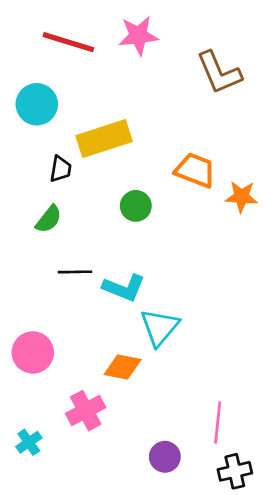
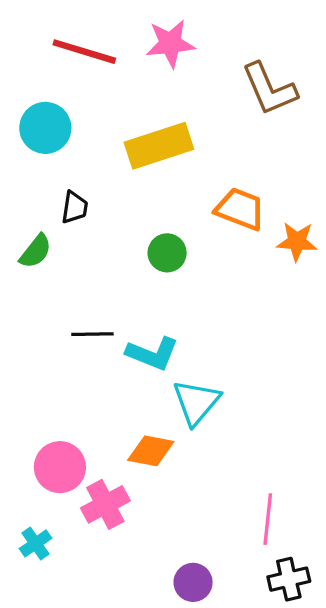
yellow rectangle: (104, 139) -> (159, 146), moved
green semicircle: (49, 219) -> (36, 251), moved
pink circle: (33, 352) -> (60, 467), moved
purple circle: (165, 457) -> (193, 582), moved

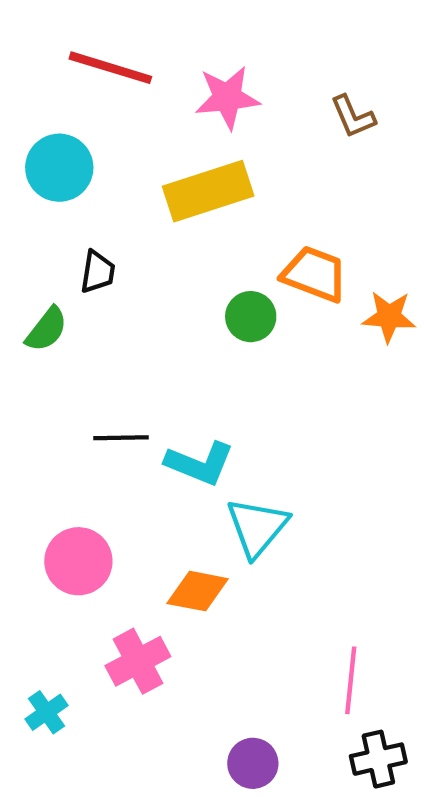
pink star: (170, 43) -> (227, 98), moved
brown L-shape: (269, 89) -> (353, 117), size x0.6
green circle: (167, 253) -> (251, 317), moved
pink circle: (60, 467) -> (78, 561), moved

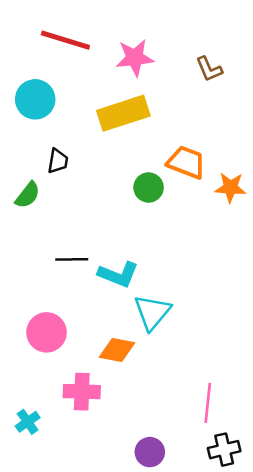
pink cross: (138, 661) -> (82, 392), turned 30

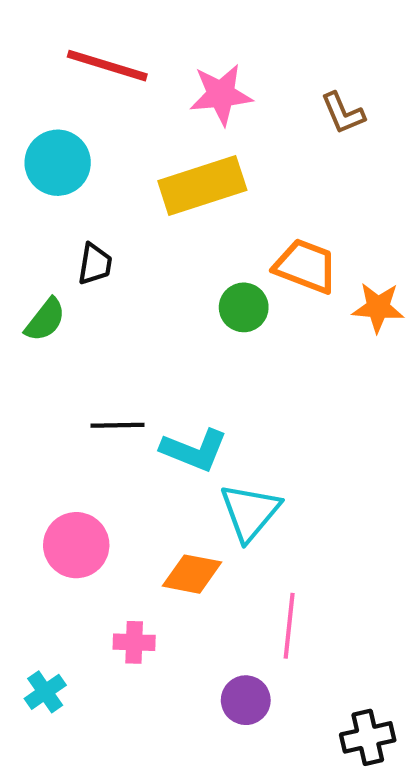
pink cross: (82, 392) -> (134, 642), size x0.7
pink line: (208, 403) -> (289, 626), moved
purple circle: (150, 452) -> (246, 700), moved

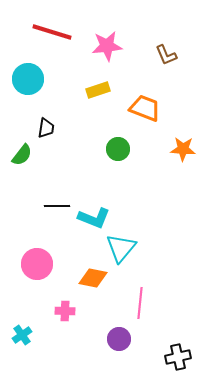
yellow rectangle: (202, 185) -> (98, 90), size x0.6
orange trapezoid: (306, 266) -> (145, 108), moved

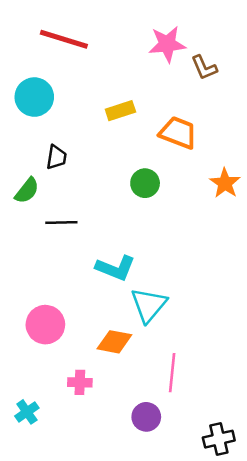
pink star: (107, 46) -> (167, 44), moved
orange star: (183, 149) -> (225, 183), turned 30
black line: (57, 206) -> (61, 223), moved

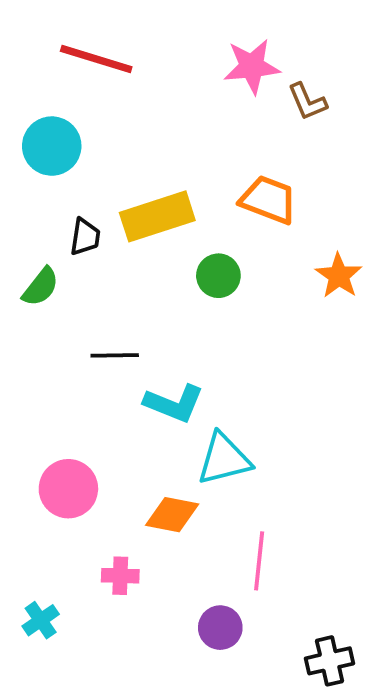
yellow rectangle: (120, 111) -> (157, 216), moved, size x1.6
black line: (61, 223) -> (115, 355), moved
cyan triangle: (149, 305) -> (224, 459), turned 36

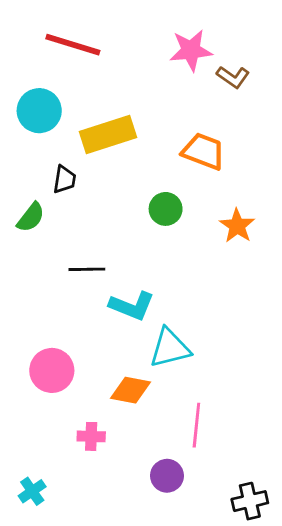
brown L-shape: (307, 102) -> (233, 77), turned -32
yellow rectangle: (157, 216) -> (108, 135), moved
orange star: (339, 276) -> (237, 226), moved
cyan cross: (41, 620) -> (32, 491), moved

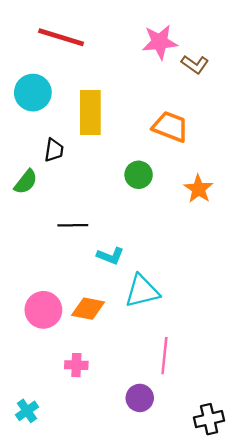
yellow rectangle: (108, 135) -> (90, 113), turned -72
cyan L-shape: (132, 306) -> (110, 256), size x0.7
orange diamond: (130, 390) -> (88, 309), moved

